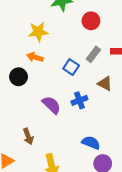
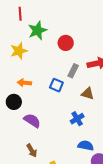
yellow star: (38, 32) -> (19, 51), moved
blue cross: (79, 100) -> (77, 119), moved
purple semicircle: (51, 105) -> (32, 121), moved

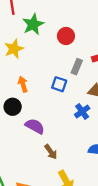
orange arrow: (24, 83) -> (23, 84), turned 72
blue cross: (77, 119) -> (82, 112), moved
brown arrow: (32, 151) -> (51, 152), moved

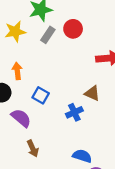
gray rectangle: (77, 67) -> (48, 35), moved
blue square: (59, 84) -> (41, 95), moved

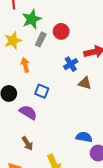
orange arrow: (17, 71) -> (25, 65), moved
blue cross: (74, 112) -> (71, 64), moved
brown arrow: (33, 149) -> (27, 143), moved

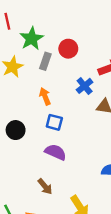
orange arrow: (25, 65) -> (45, 96), moved
purple semicircle: (28, 112) -> (56, 152), moved

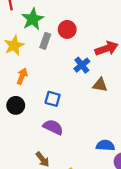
orange arrow: (45, 96) -> (22, 76), moved, turned 42

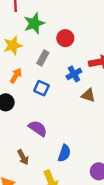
gray rectangle: (45, 41) -> (43, 58), moved
blue square: (53, 99) -> (41, 88), moved
blue semicircle: (105, 145) -> (64, 153), moved, turned 96

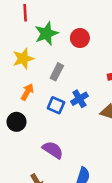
red circle: (65, 38) -> (80, 38), moved
blue cross: (74, 74) -> (79, 99), moved

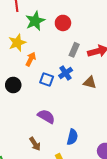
gray rectangle: (57, 72) -> (74, 50), moved
orange arrow: (27, 92) -> (31, 59), moved
black circle: (17, 122) -> (13, 85), moved

